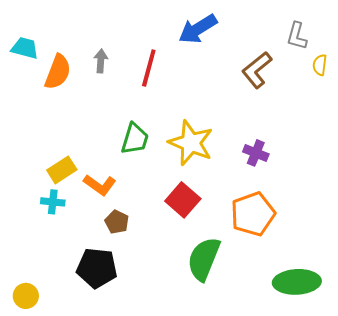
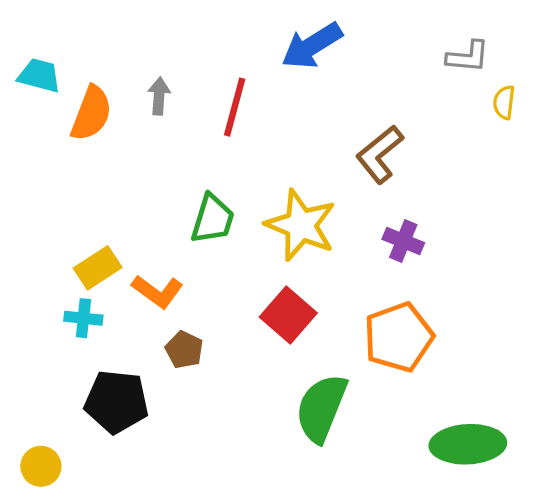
gray L-shape: (297, 36) -> (468, 57), turned -100
brown L-shape: (257, 70) -> (380, 154), moved
black pentagon: (97, 268) -> (117, 402), moved

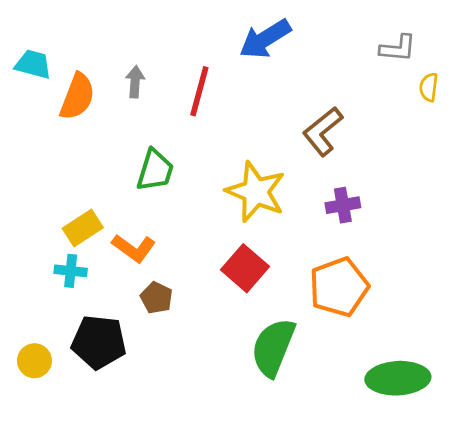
green trapezoid: (213, 219) -> (155, 170), moved
purple cross: (403, 241) -> (343, 205), turned -32
yellow circle: (41, 466) -> (34, 361), moved

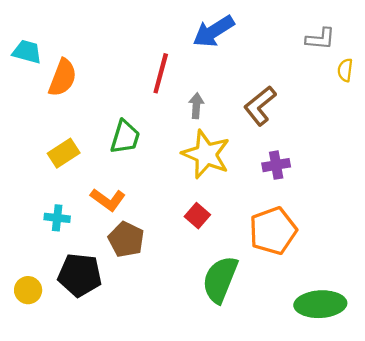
gray arrow: (135, 82) -> (196, 106), moved
yellow rectangle: (83, 228) -> (64, 153), moved
red square: (245, 268) -> (197, 216), size x0.7
brown pentagon: (156, 298) -> (126, 239), size x1.4

